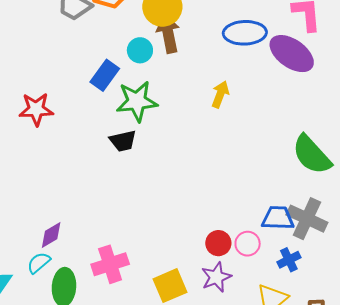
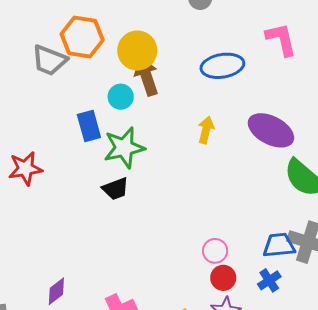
purple ellipse: (292, 54) -> (271, 130), moved
blue rectangle: (105, 75) -> (89, 126), turned -44
pink circle: (248, 244) -> (215, 251), moved
blue cross: (289, 260) -> (269, 280), moved

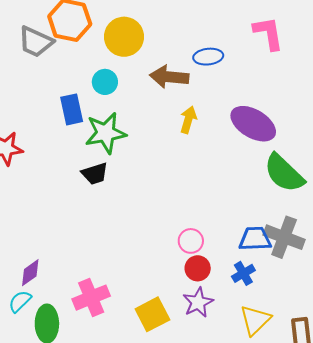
blue ellipse: (222, 66) -> (208, 57), size x0.7
brown arrow: (146, 76) -> (169, 77), moved, turned -69

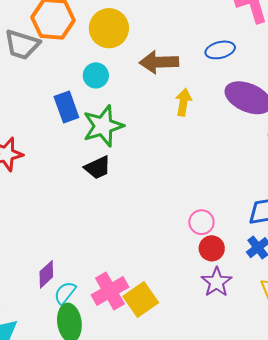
blue ellipse: (208, 57) -> (220, 50), moved
cyan semicircle: (20, 301) -> (65, 293), moved
yellow square: (152, 314) -> (141, 299), moved

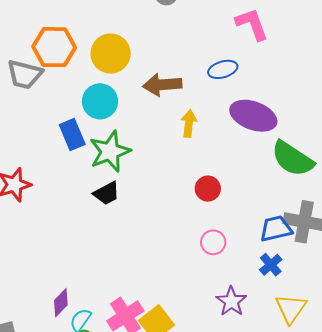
cyan circle: (96, 75) -> (100, 101), size x1.4
red circle: (212, 248) -> (208, 189), moved

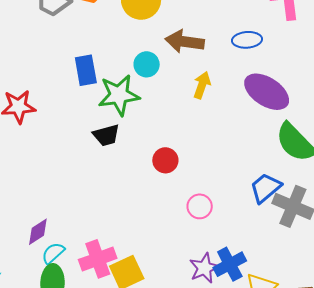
cyan circle: (100, 101) -> (147, 64), moved, size x0.7
red circle: (208, 189) -> (165, 160), moved
blue trapezoid: (276, 229) -> (265, 188), moved, turned -40
blue cross: (271, 265) -> (230, 264), moved, size x1.4

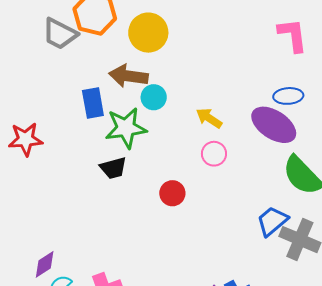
blue ellipse: (247, 40) -> (288, 96), moved
brown arrow: (185, 42) -> (128, 76), moved
yellow arrow: (202, 85) -> (209, 118), turned -76
pink circle: (200, 206) -> (214, 154), moved

